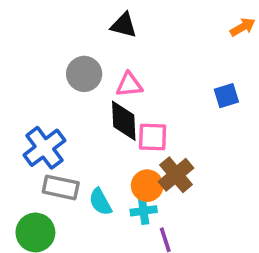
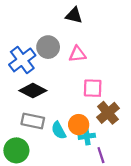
black diamond: (124, 121) -> (33, 91), moved, turned -60
blue cross: (44, 148) -> (22, 60), moved
orange circle: (147, 186) -> (79, 125), moved

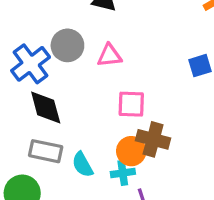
black diamond: (33, 91) -> (46, 108), turned 48
brown cross: (108, 113) -> (153, 139), turned -35
orange circle: (79, 125) -> (131, 151), moved

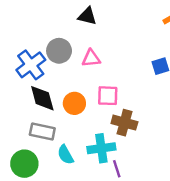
orange circle: (131, 151) -> (74, 103), moved
cyan semicircle: (83, 165) -> (65, 155), moved
cyan cross: (123, 173) -> (101, 148), size x1.5

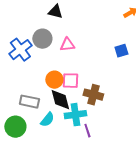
black triangle: (87, 16) -> (55, 12), moved
pink square: (108, 96) -> (70, 81), moved
black diamond: (42, 98) -> (60, 100), moved
cyan semicircle: (65, 155) -> (47, 120), turned -112

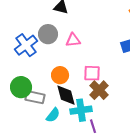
pink square: (70, 81) -> (92, 73), moved
brown cross: (93, 95) -> (99, 90), turned 30
green circle: (15, 127) -> (21, 87), moved

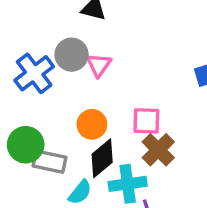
pink triangle: (73, 40) -> (99, 65), moved, turned -49
black diamond: (66, 95) -> (102, 158), turned 65

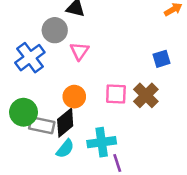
gray circle: (72, 55) -> (55, 30), moved
brown cross: (158, 150) -> (146, 95), moved
black diamond: (102, 158) -> (65, 123), moved

